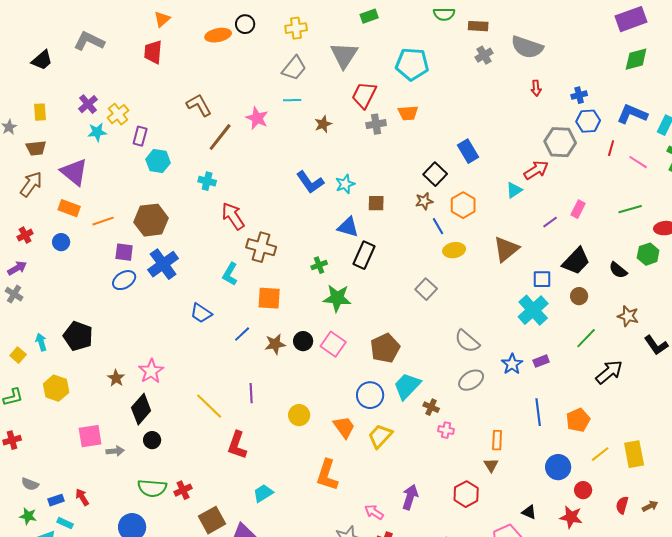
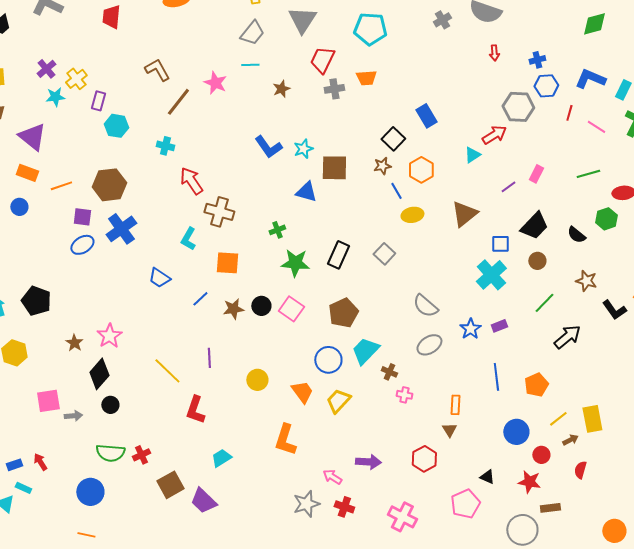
brown square: (376, 203) -> (334, 168), size x1.6
black rectangle: (364, 255) -> (338, 255), moved
purple arrow: (410, 497) -> (368, 462), turned 75
brown arrow: (650, 506) -> (570, 440), moved

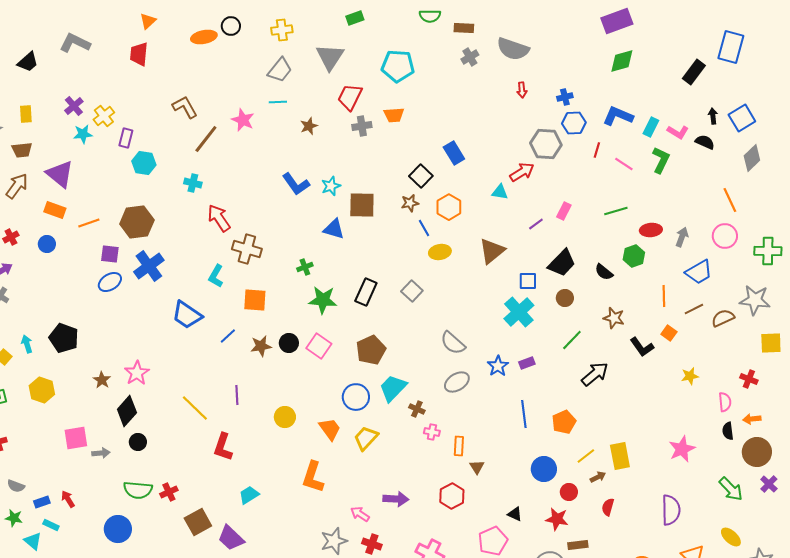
cyan triangle: (472, 155) -> (500, 192), turned 42
blue trapezoid: (159, 278) -> (187, 315), size x1.4
orange rectangle: (455, 405) -> (459, 446), moved

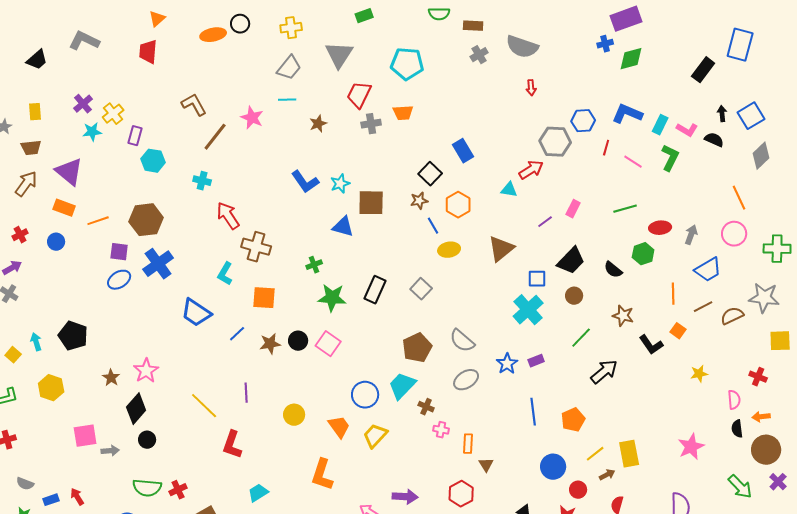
blue cross: (565, 97) -> (605, 44), moved
brown pentagon: (371, 350) -> (417, 348), moved

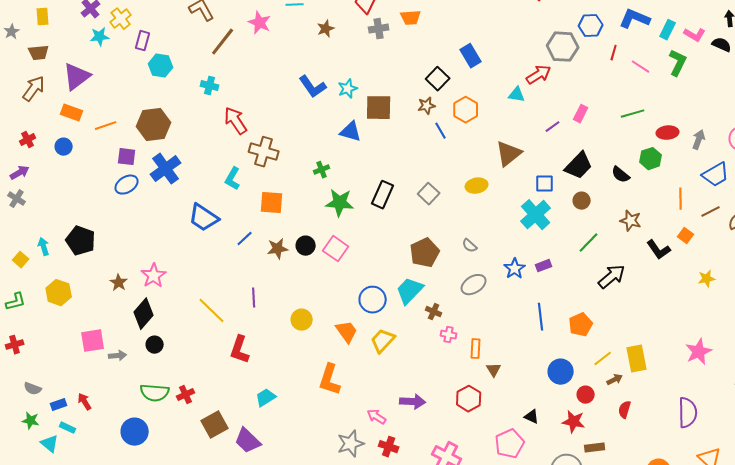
purple triangle: (69, 172) -> (77, 77), turned 44
yellow ellipse: (449, 250) -> (477, 186), moved
gray semicircle: (462, 341) -> (470, 246), size x0.6

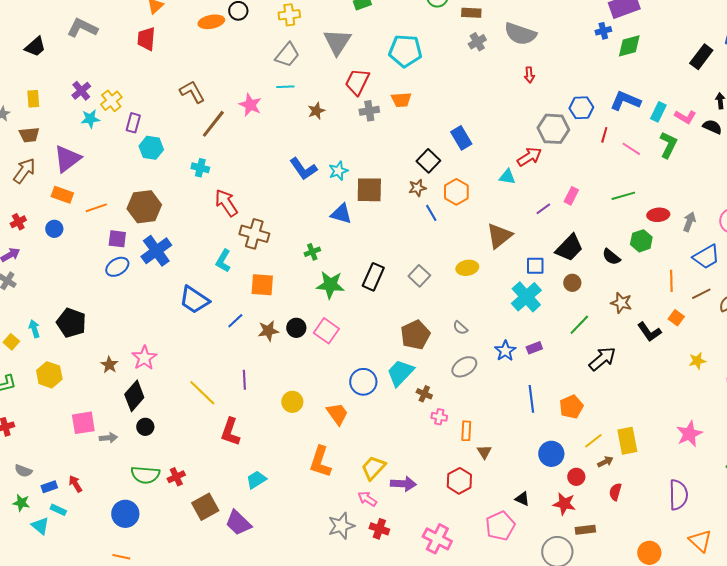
yellow trapezoid: (383, 341) -> (373, 468), moved

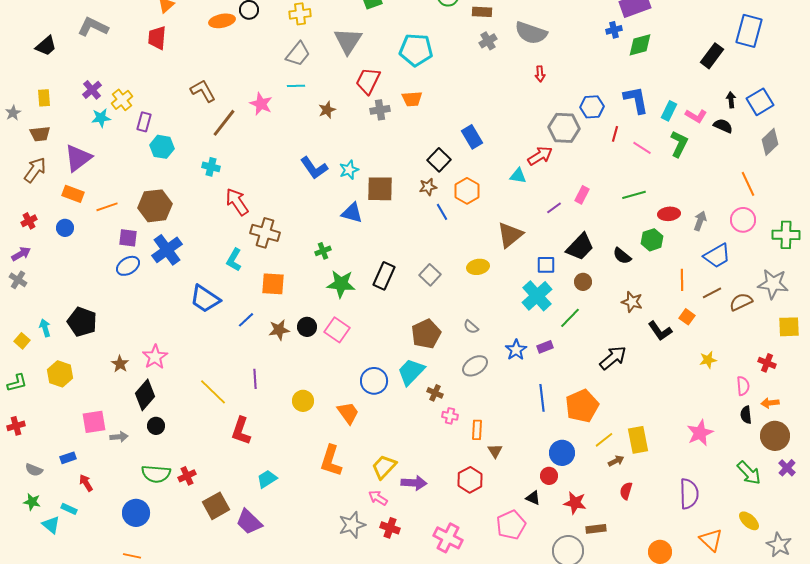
blue L-shape: (625, 101) -> (636, 100), turned 56
green line: (579, 325) -> (570, 318), moved
orange pentagon: (571, 407) -> (582, 406), size x1.4
red circle: (576, 477) -> (549, 476), moved
blue rectangle: (49, 487) -> (68, 458), moved

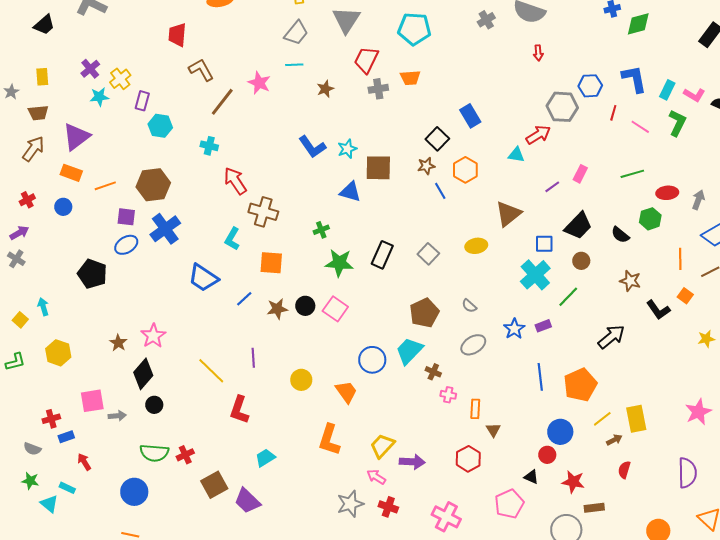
red trapezoid: (157, 38) -> (177, 35), moved
black pentagon: (82, 322) -> (92, 274), moved
red cross: (16, 426) -> (51, 419), moved

